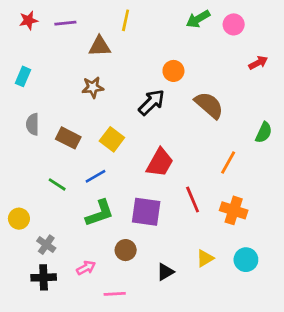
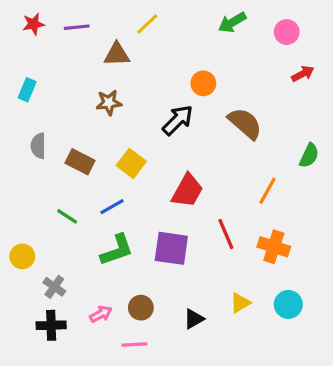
yellow line: (126, 20) -> (147, 24), turned 35
pink circle: (234, 24) -> (287, 32), moved
brown circle: (126, 250) -> (141, 308), moved

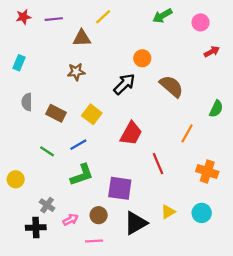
orange cross: (274, 247) -> (207, 171), moved
purple square: (171, 248) -> (120, 188), moved
gray cross: (54, 287) -> (47, 205), moved
black triangle: (194, 319) -> (136, 223), size x1.6

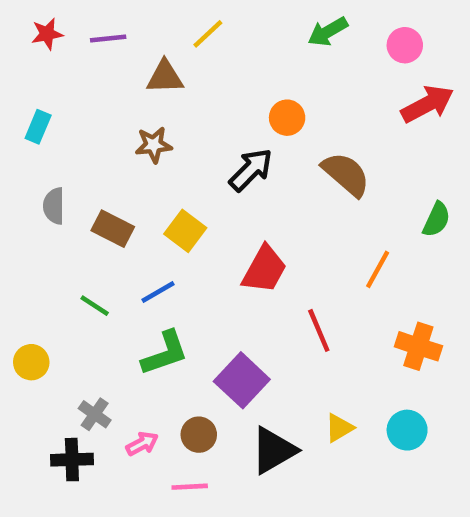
red arrow: (212, 52) -> (427, 104), size x1.6
purple square: (120, 188) -> (242, 380), turned 35

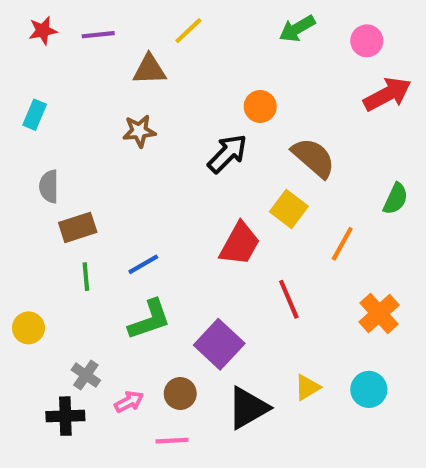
brown rectangle: (113, 229) -> (78, 227), moved, turned -45
yellow square: (185, 231) -> (289, 209), moved
green line: (95, 306) -> (86, 277), turned 52
orange cross: (418, 346) -> (379, 314), turned 30

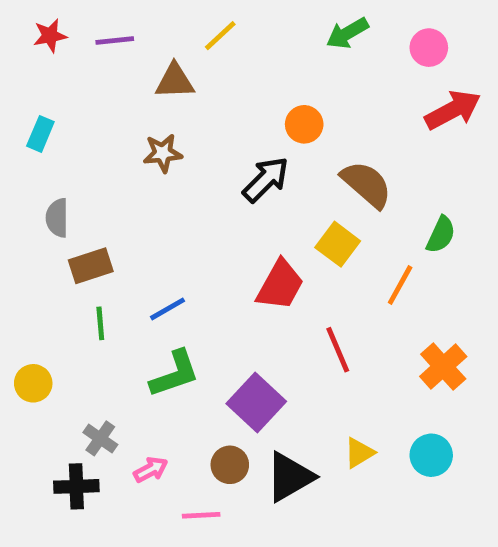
green semicircle: (395, 199) -> (441, 235), moved
brown circle: (180, 393) -> (230, 465), moved

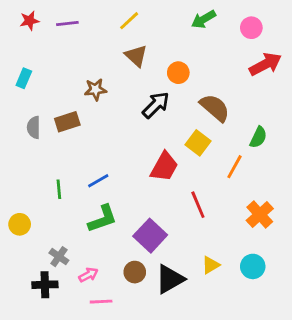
brown triangle: (175, 81) -> (136, 56), moved, turned 45
brown rectangle: (91, 266) -> (67, 122), moved
pink line: (201, 515) -> (101, 302), moved

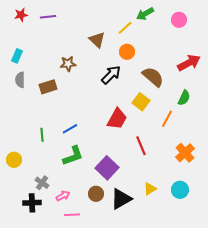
yellow line: (129, 21) -> (125, 28), moved
red arrow: (265, 64) -> (189, 63), moved
gray semicircle: (34, 127) -> (20, 80), moved

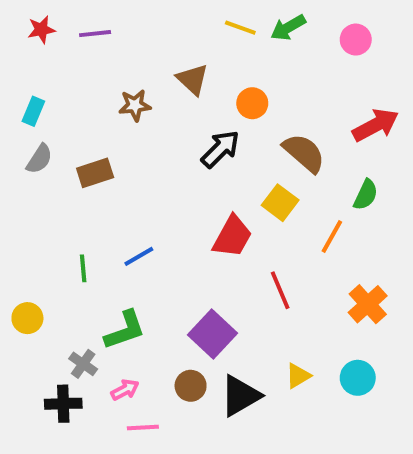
yellow line: (125, 28) -> (240, 28), moved, turned 63
brown star: (68, 64) -> (135, 105), moved
gray semicircle: (20, 80) -> (39, 159), turned -147
green L-shape: (73, 156) -> (125, 330), moved

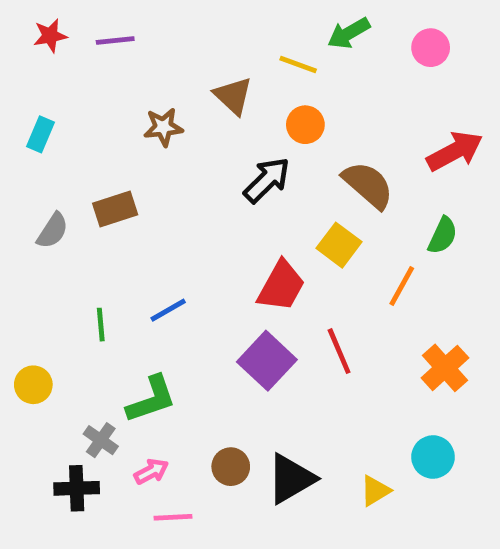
yellow line: (240, 28) -> (298, 65), moved
gray semicircle: (39, 159) -> (53, 231), moved
purple square: (212, 334) -> (267, 361), moved
yellow triangle: (298, 376) -> (375, 491), moved

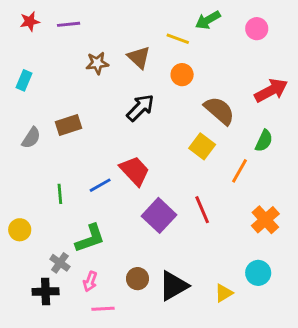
brown star: (163, 127) -> (97, 63), moved
black arrow: (267, 180) -> (140, 108), moved
red trapezoid: (281, 286) -> (135, 171), moved, turned -72
pink arrow: (151, 471) -> (90, 281), turned 138

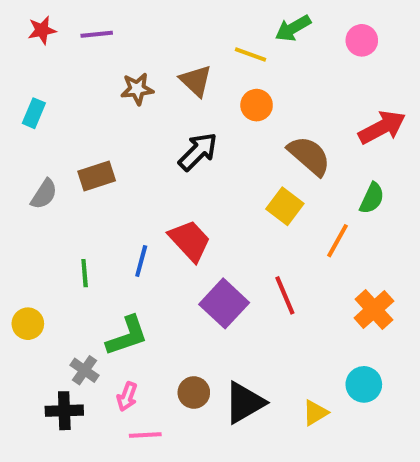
blue line: (100, 185) -> (141, 261), turned -45

